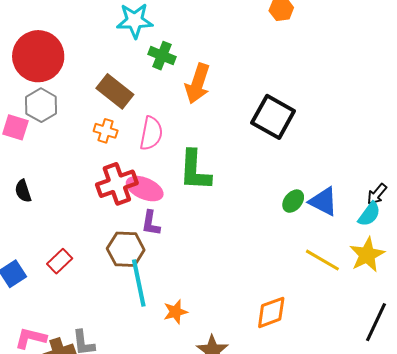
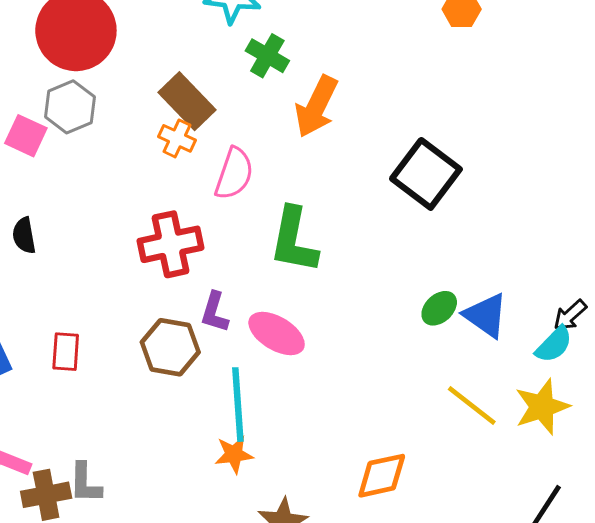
orange cross: (106, 131) -> (177, 138), moved
pink ellipse: (145, 189) -> (277, 333), moved
red rectangle: (60, 261) -> (66, 352), turned -50
cyan line: (139, 283) -> (238, 405), moved

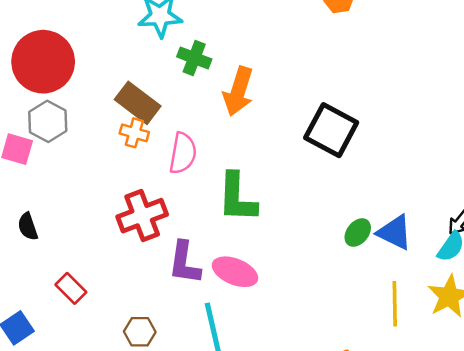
purple L-shape: (215, 312) -> (184, 263), size x1.4
brown hexagon: (170, 347) -> (140, 332), moved, size x0.7
red rectangle: (66, 352) -> (71, 288), moved, turned -40
yellow line: (472, 406) -> (395, 304), turned 60

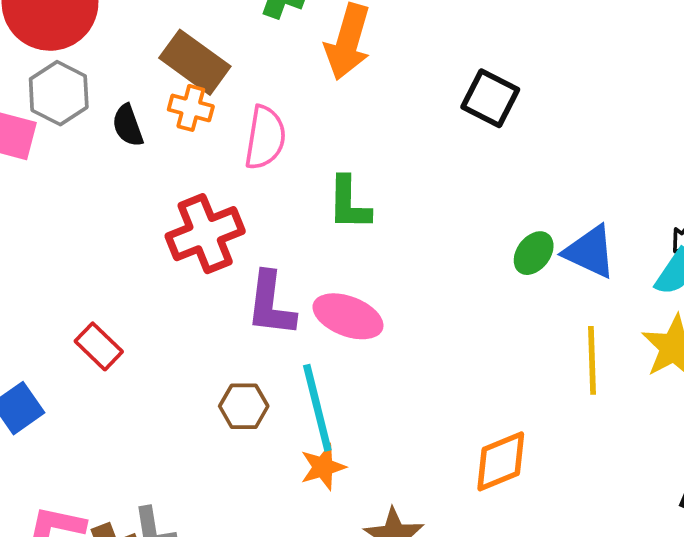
black square: (331, 130) -> (490, 98), size x0.7
green L-shape: (237, 197) -> (349, 203), size x0.7
black semicircle: (28, 227) -> (128, 125), moved
brown hexagon: (140, 332) -> (244, 406), moved

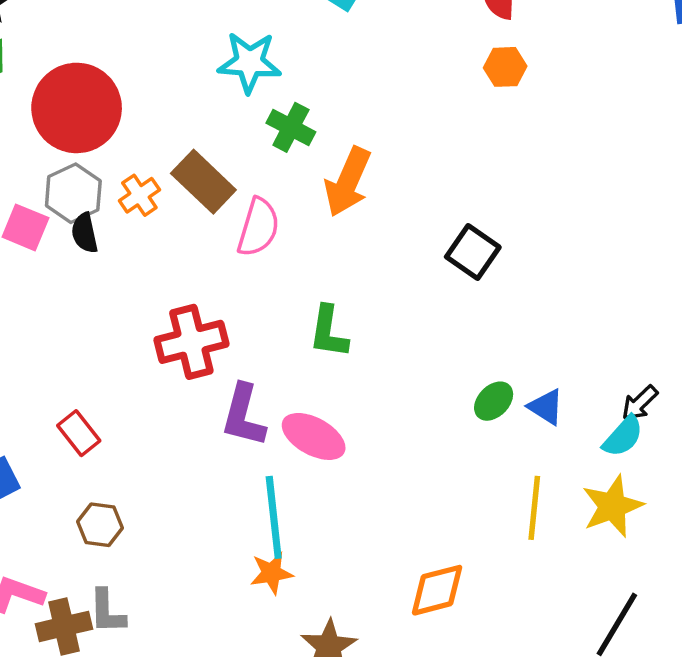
orange cross: (191, 108) -> (139, 195), moved, turned 33
black semicircle: (128, 125) -> (85, 233), moved
pink semicircle: (265, 138) -> (258, 227), moved
blue triangle: (590, 252) -> (546, 407), size x0.7
brown hexagon: (244, 406) -> (100, 525), moved

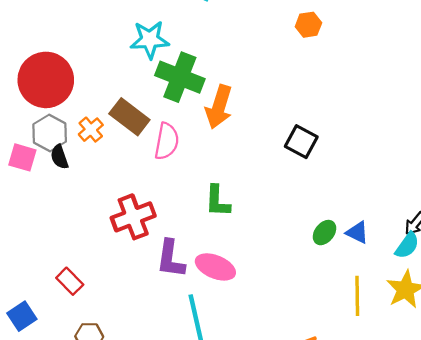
green cross: (291, 127) -> (180, 77), size x1.6

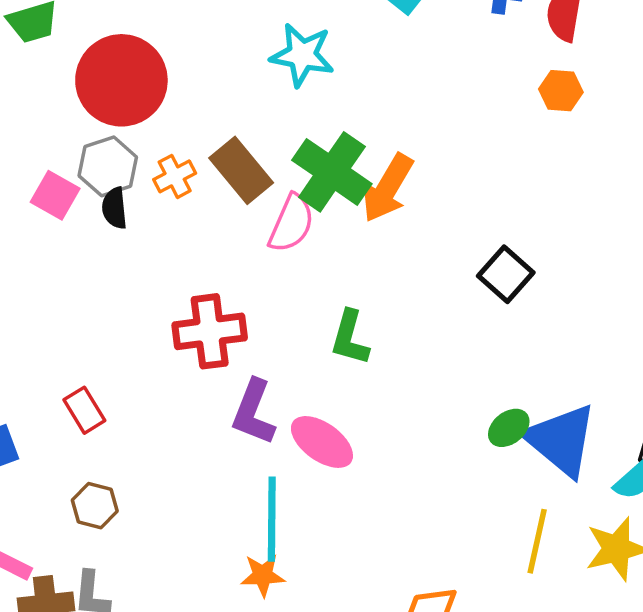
green cross: (180, 77) -> (332, 172), moved
blue triangle: (357, 232) -> (561, 440), size x2.0

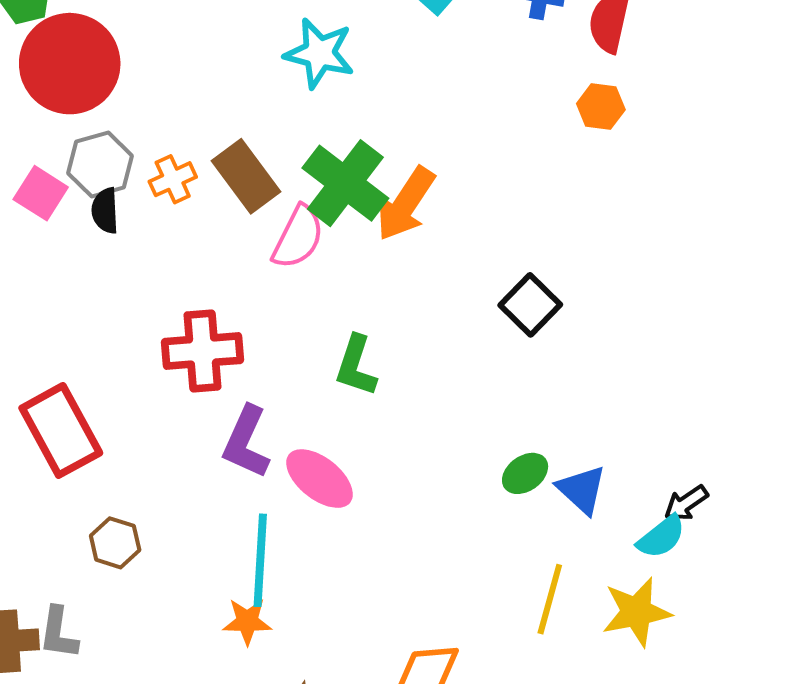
red circle: (121, 80) -> (70, 64), moved
red rectangle: (84, 410) -> (61, 430), size x1.8
blue triangle: (561, 440) -> (582, 490), size x0.6
brown hexagon: (95, 506) -> (115, 543), moved

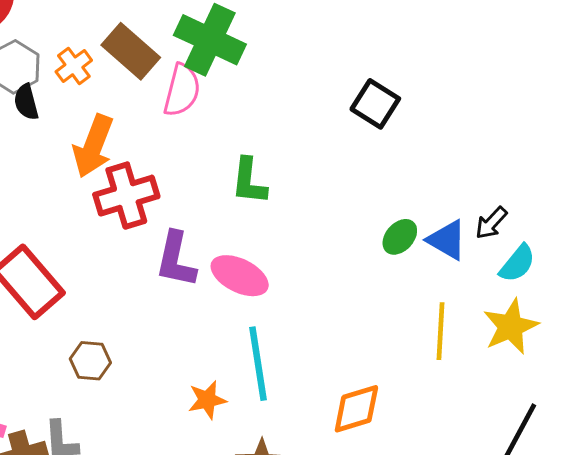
orange arrow: (405, 204) -> (93, 146), moved
black arrow: (686, 503) -> (491, 223), moved
cyan line: (260, 560) -> (258, 364), moved

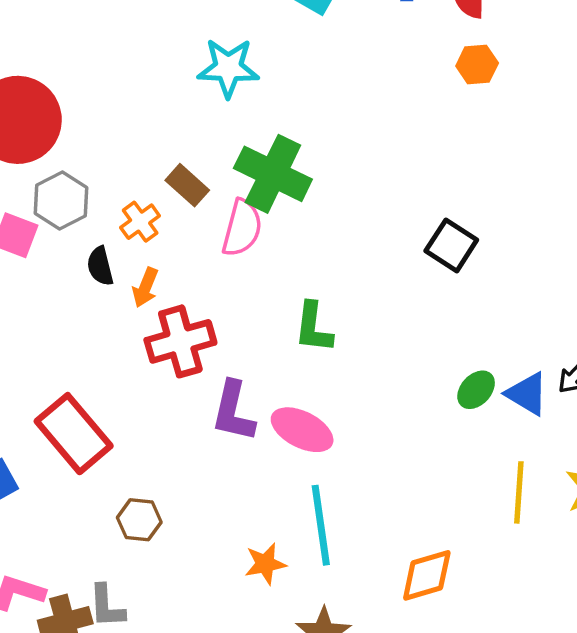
brown rectangle: (131, 51) -> (187, 185), size x0.7
orange cross: (74, 66) -> (140, 222), moved
black semicircle: (26, 102) -> (100, 266), moved
orange arrow: (93, 146) -> (145, 287), size x0.6

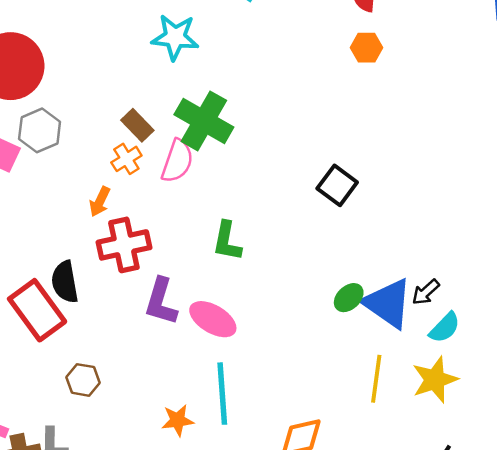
orange cross: (140, 222) -> (126, 159), moved
black semicircle: (100, 266) -> (65, 282), moved, size x1.4
blue triangle: (527, 394) -> (388, 303), size x1.5

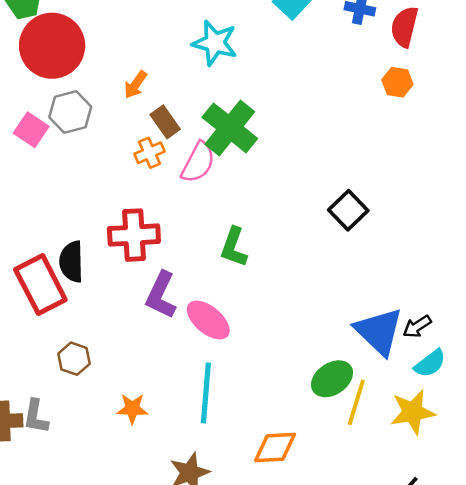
orange arrow: (100, 202) -> (136, 85), moved
green ellipse: (349, 298) -> (332, 379), moved, size x1.4
orange star: (178, 420) -> (132, 409), moved

